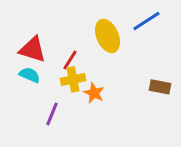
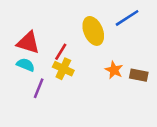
yellow cross: (73, 79) -> (63, 69), turned 36
orange star: (94, 93) -> (114, 70), moved
purple line: (52, 114) -> (39, 88), moved

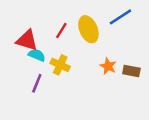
red line: (61, 52) -> (61, 30), moved
cyan semicircle: (26, 65) -> (37, 55), moved

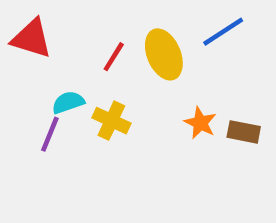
red triangle: (27, 40) -> (32, 38), moved
cyan semicircle: (37, 55) -> (68, 102), turned -42
purple line: (37, 83) -> (50, 134), moved

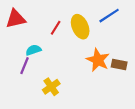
red triangle: (32, 38) -> (16, 19), turned -30
yellow cross: (111, 121) -> (51, 87), moved, turned 30
orange star: (200, 123) -> (98, 60), size x1.5

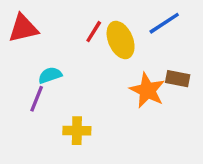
red line: (56, 28) -> (94, 32), moved
brown rectangle: (119, 64) -> (178, 79), moved
yellow cross: (51, 87) -> (77, 131), turned 36

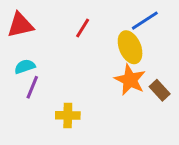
yellow ellipse: (121, 40) -> (130, 47), moved
cyan semicircle: (50, 75) -> (25, 67), moved
brown rectangle: (178, 79) -> (160, 90), moved, turned 36

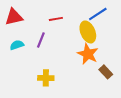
red line: (83, 28) -> (56, 19), turned 48
purple line: (32, 87) -> (41, 40), moved
brown rectangle: (160, 90) -> (106, 72), moved

